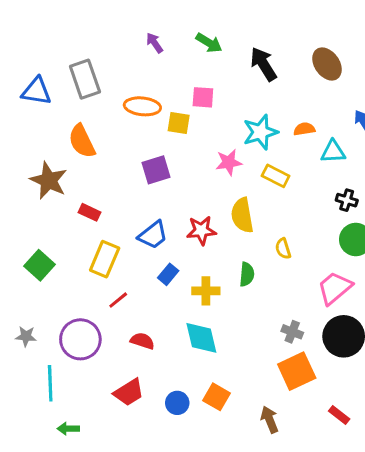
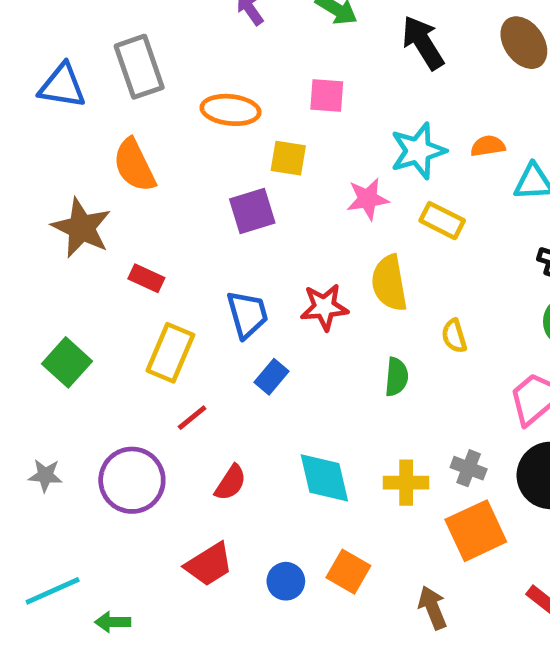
yellow square: (179, 123) -> (288, 158), moved
blue trapezoid: (153, 235) -> (247, 314), turned -68
yellow cross: (206, 291) -> (406, 483), moved
red semicircle: (142, 341) -> (231, 483), turned 105
cyan line: (50, 383) -> (53, 591), moved, turned 68

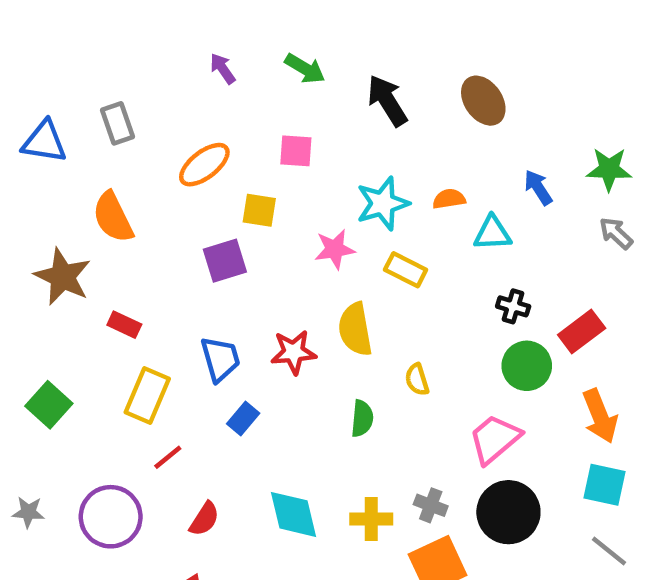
gray rectangle: (139, 67) -> (117, 123), size x0.7
orange ellipse: (231, 110) -> (204, 165), turned -44

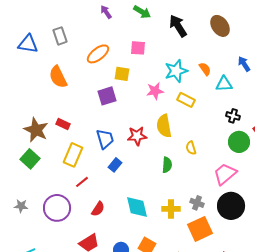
orange semicircle: (449, 199) -> (205, 69), turned 64
brown star: (63, 277) -> (36, 130), moved

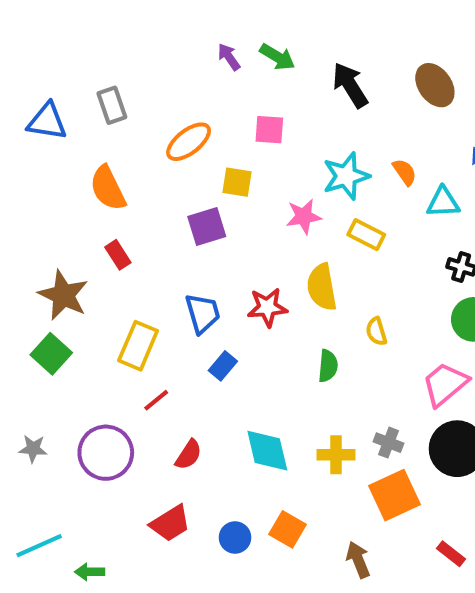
purple arrow: (106, 12) -> (229, 57), moved
red rectangle: (63, 124) -> (118, 255), moved, turned 32

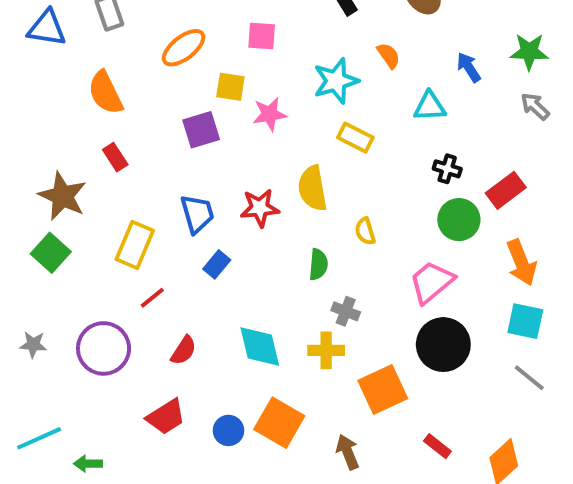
orange semicircle: (405, 172) -> (389, 56), moved
pink star: (304, 216) -> (269, 114), moved
gray cross: (388, 443) -> (346, 311), moved
orange square: (288, 529) -> (279, 423), size x1.4

